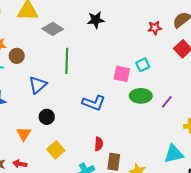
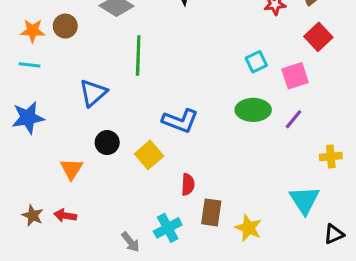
brown circle: (17, 56) -> (65, 26), moved
pink square: (122, 74) -> (295, 76), moved, turned -30
yellow square: (56, 150) -> (149, 155), moved
cyan triangle: (174, 154) -> (304, 200), turned -50

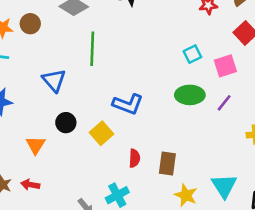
blue triangle: (93, 93) -> (54, 80), turned -30
cyan triangle: (304, 200) -> (224, 186), moved
brown rectangle: (211, 212) -> (167, 164), moved

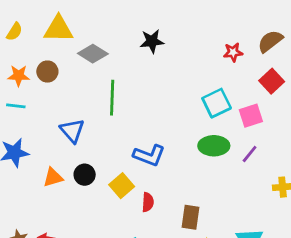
cyan square: (192, 54) -> (217, 103), size x1.5
orange triangle: (36, 145) -> (53, 177), moved, turned 42
red semicircle: (134, 158) -> (148, 202), moved

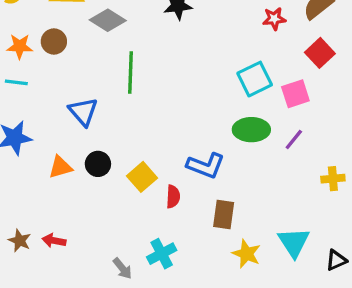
blue L-shape: (149, 155) -> (206, 166), moved

